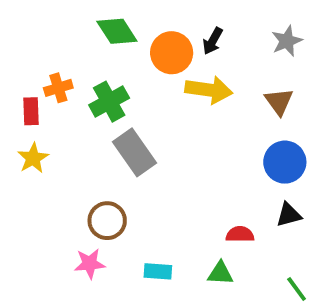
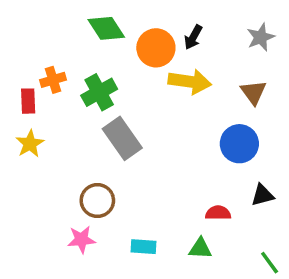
blue circle: (285, 162) -> (239, 144), moved

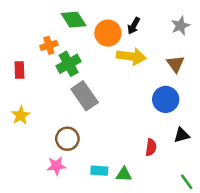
orange cross: (53, 80) -> (49, 45), moved
yellow star: (30, 144) -> (21, 115), moved
red semicircle: (218, 213) -> (151, 147), turned 98
green triangle: (200, 248) -> (124, 174), moved

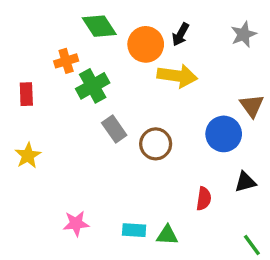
brown triangle: (176, 64) -> (252, 106), moved
gray rectangle: (85, 96) -> (114, 129), size x0.7
brown circle: (67, 139) -> (156, 144), moved

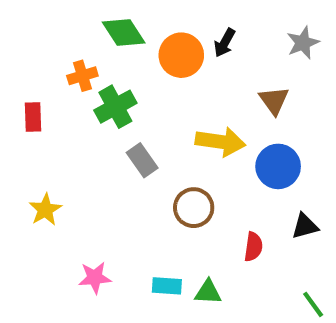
yellow arrow: (177, 76) -> (220, 142), moved
brown triangle: (252, 106) -> (274, 100), moved
brown circle: (156, 144) -> (194, 208), moved
yellow star: (28, 156) -> (45, 210), moved

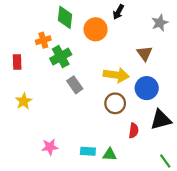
green diamond: (124, 32) -> (65, 17), turned 40
black arrow: (225, 43) -> (118, 12), moved
brown circle: (194, 208) -> (115, 103), moved
yellow star: (45, 210) -> (24, 101), moved
black triangle: (305, 226) -> (161, 120), size x1.5

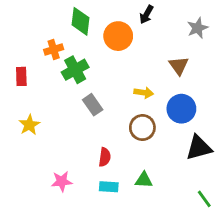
yellow arrow: (116, 75) -> (144, 93), size x0.6
red semicircle: (134, 131) -> (105, 157), moved
green triangle: (110, 154) -> (144, 180), moved

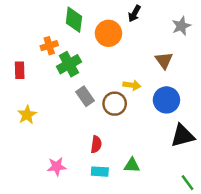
brown circle: (142, 128) -> (115, 104), moved

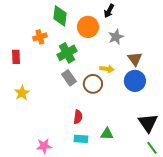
gray star: (181, 26) -> (116, 37), moved
brown triangle: (164, 60) -> (135, 59), moved
green cross: (69, 64) -> (67, 53), moved
black triangle: (183, 136) -> (148, 123), moved, turned -50
pink star: (57, 167) -> (44, 146), moved

